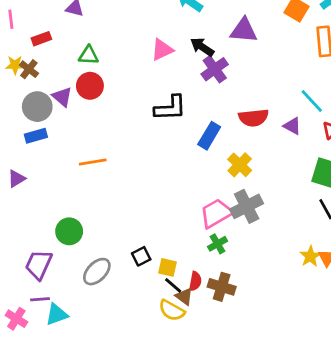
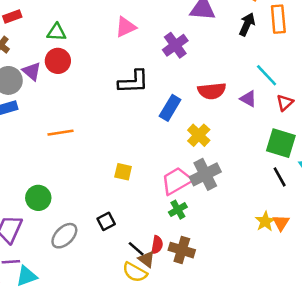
black arrow: (202, 47) -> (247, 24), moved, turned 80
yellow square: (168, 267) -> (123, 172), moved

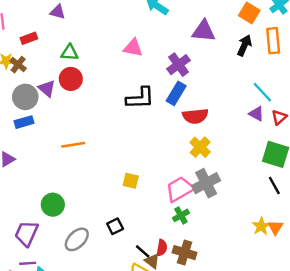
pink triangle: (126, 27) -> (133, 48), turned 36
red semicircle: (212, 91) -> (195, 116), moved
purple triangle: (248, 99) -> (256, 114), moved
blue rectangle: (170, 108) -> (176, 93), moved

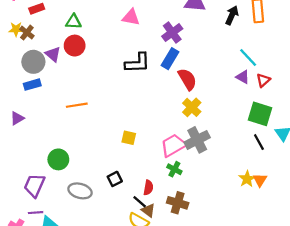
red semicircle: (195, 116) -> (187, 79), turned -115
green cross: (181, 215) -> (174, 169), turned -32
gray ellipse: (77, 239) -> (80, 191), turned 60
red semicircle: (162, 248) -> (148, 188), moved

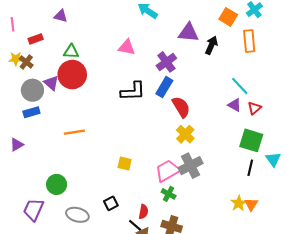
black arrow: (232, 15) -> (211, 45), moved
red circle: (75, 46) -> (72, 75), size x1.4
black line: (259, 142) -> (250, 168), turned 42

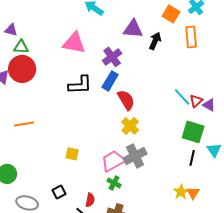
purple triangle: (61, 16) -> (11, 30), moved
pink triangle: (127, 47) -> (74, 43), size x1.4
cyan line: (240, 86) -> (182, 97), moved
purple triangle: (234, 105) -> (209, 105), moved

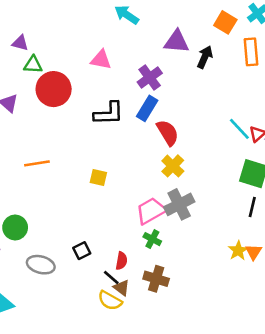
pink triangle: (74, 43) -> (101, 60), size x0.7
red circle: (22, 69) -> (54, 89), moved
yellow square: (72, 154) -> (98, 178), moved

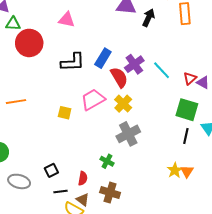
purple cross: (150, 78) -> (134, 64), moved
cyan line: (239, 129) -> (162, 70), moved
pink trapezoid: (151, 211) -> (93, 100), moved
black line: (111, 277) -> (61, 192), moved, turned -48

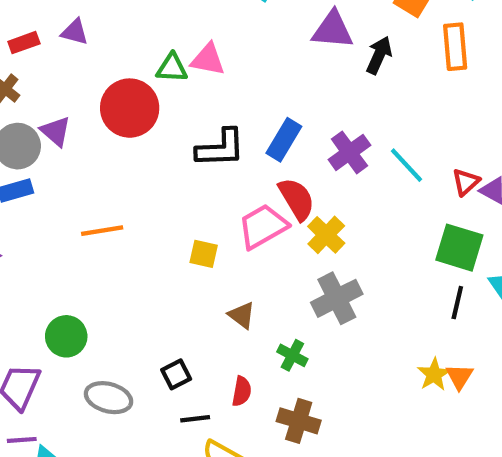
green triangle: (13, 24) -> (172, 68), moved
red semicircle: (119, 77) -> (297, 199), moved
brown triangle: (83, 200) -> (242, 315), moved

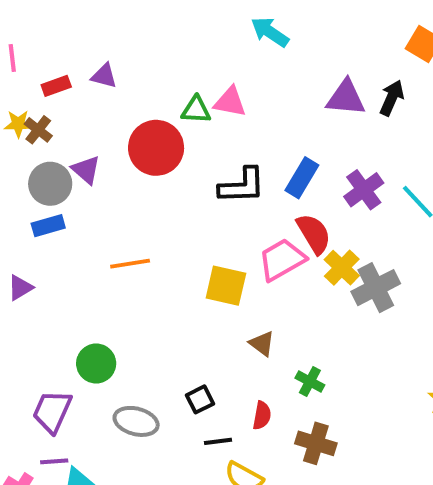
purple triangle: (333, 30) -> (346, 98), moved
yellow square: (204, 254) -> (226, 286), size x1.5
gray cross: (337, 298) -> (376, 288), moved

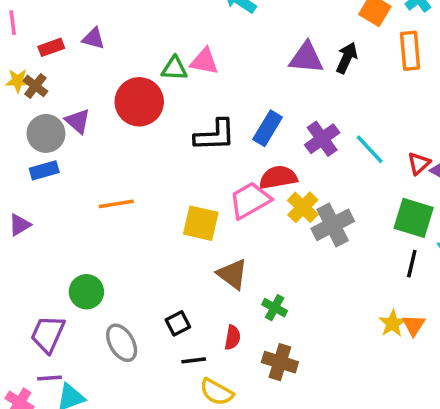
red semicircle: (314, 234) -> (278, 177), turned -69
brown triangle: (262, 344) -> (232, 274), size x1.4
gray ellipse: (136, 421) -> (122, 343), turned 45

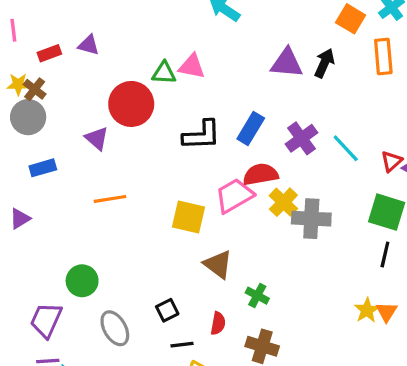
purple triangle: (78, 121) -> (97, 138), moved
gray circle: (46, 133) -> (28, 117), moved
gray cross: (333, 225) -> (311, 219), turned 30

